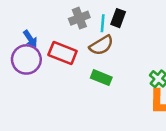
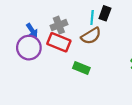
gray cross: (79, 18) -> (59, 25), moved
green rectangle: (101, 78) -> (81, 68), moved

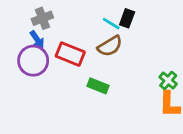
cyan line: (92, 18) -> (111, 24), turned -64
gray cross: (59, 25) -> (42, 18), moved

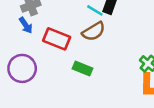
purple circle: (33, 61) -> (22, 68), moved

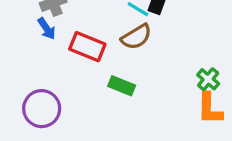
purple circle: (22, 68) -> (42, 109), moved

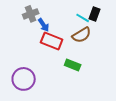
blue arrow: (47, 29) -> (44, 25), moved

